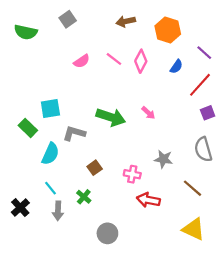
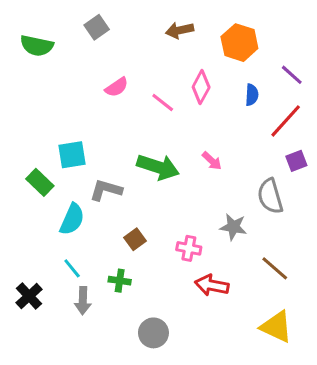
pink line: (114, 59) -> (163, 102), moved
blue semicircle: (176, 67) -> (252, 95), turned -32
gray semicircle: (203, 149) -> (270, 196), moved
green cross: (84, 197) -> (120, 281), turned -32

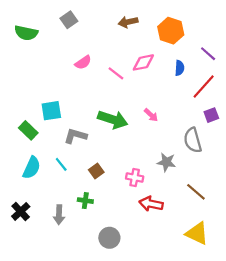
pink diamond: (201, 87) -> (143, 62), turned 50
cyan semicircle: (72, 219) -> (32, 168), moved
cyan line: (72, 268) -> (61, 164), moved

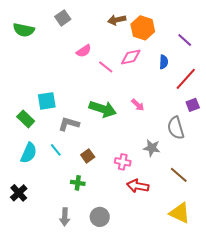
orange hexagon: (171, 31) -> (143, 28), moved
purple line: (208, 54) -> (185, 40), moved
pink semicircle: (83, 62) -> (84, 51), moved
gray arrow: (59, 215) -> (65, 217), moved

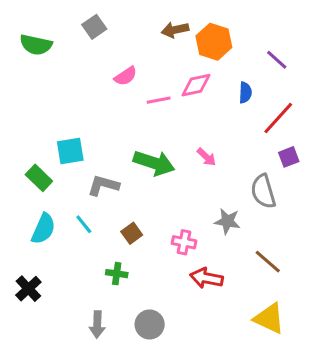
pink line: (106, 67) -> (159, 100), turned -49

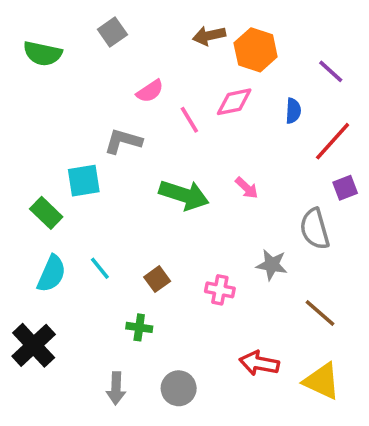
pink line: (159, 100) -> (189, 120), turned 70
gray L-shape: (103, 185) -> (123, 141), moved
red arrow: (206, 278) -> (259, 363), moved
black cross: (28, 289) -> (34, 345), size x1.4

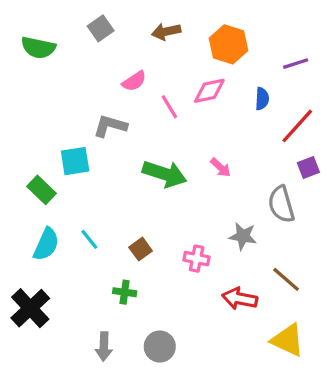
brown arrow: (209, 36) -> (166, 32), moved
purple line: (331, 71) -> (296, 64), turned -60
red arrow: (259, 363) -> (240, 299), moved

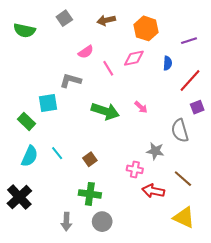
pink cross: (197, 259) -> (135, 169), moved
green cross: (125, 292) -> (90, 194), moved, size x1.5

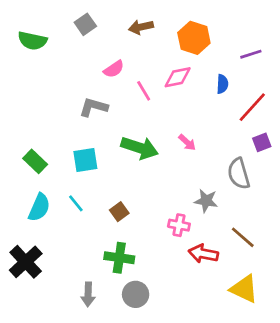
cyan square: (48, 103) -> (85, 160), moved

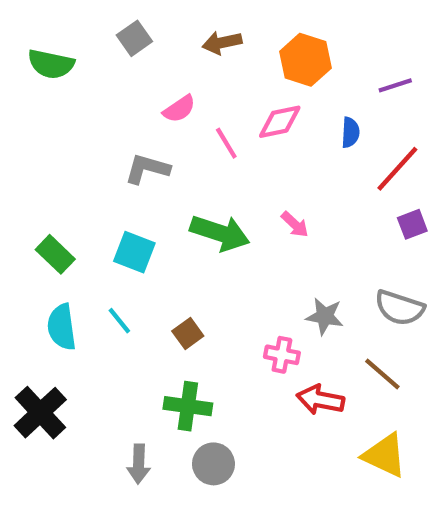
cyan square: (85, 160) -> (134, 252), turned 30
gray semicircle: (239, 174) -> (400, 308), moved, turned -56
cyan semicircle: (39, 208) -> (62, 327), turned 148

